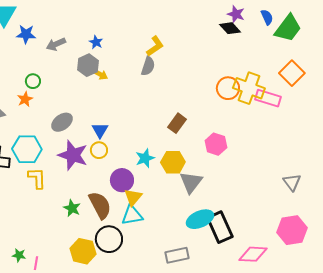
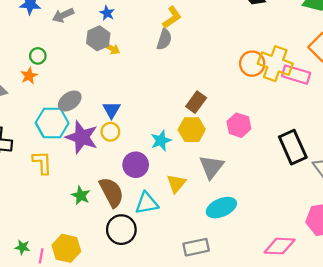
cyan hexagon: (27, 149) -> (52, 123), moved
yellow hexagon: (173, 162) -> (192, 130), moved
yellow triangle: (133, 197) -> (176, 183), moved
black rectangle: (220, 227) -> (293, 147), moved
yellow hexagon: (83, 251) -> (66, 248), moved

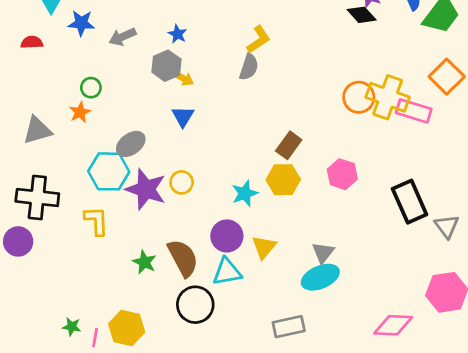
blue triangle: (111, 110) -> (183, 116), moved
purple circle: (136, 165) -> (227, 236), moved
gray triangle: (211, 167) -> (323, 252), moved, size x0.7

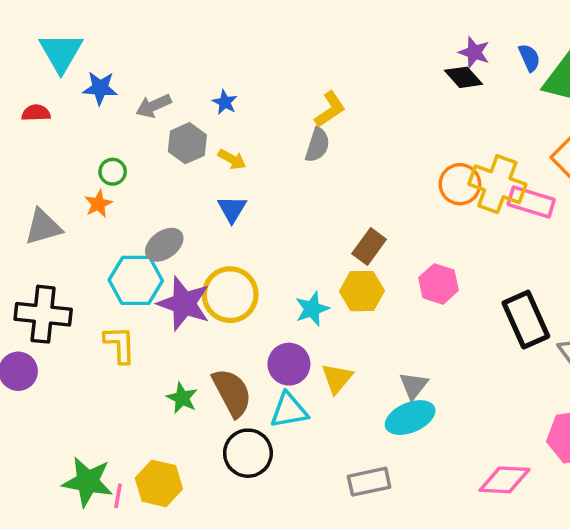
gray hexagon: (166, 66) -> (187, 143), moved
yellow circle: (182, 182) -> (230, 295), size x1.8
green star: (72, 327) -> (88, 482), size x2.0

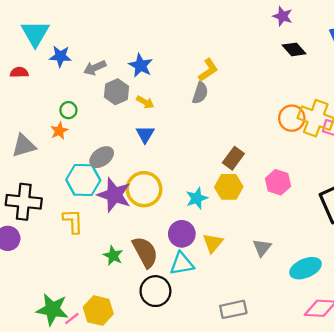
purple star: (474, 52) -> (283, 16), moved
blue star: (225, 102) -> (141, 65), size x1.5
cyan ellipse: (410, 418) -> (306, 268), moved
pink line: (118, 496) -> (72, 319), turned 42

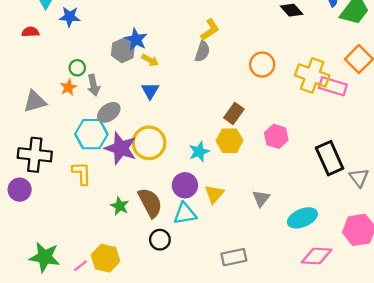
blue star: (141, 65) -> (136, 40), moved
gray arrow: (95, 68) -> (94, 85), moved, turned -78
orange circle: (292, 118) -> (262, 65), moved
black circle: (155, 291) -> (160, 240), size x0.7
green star: (52, 309) -> (45, 257), moved

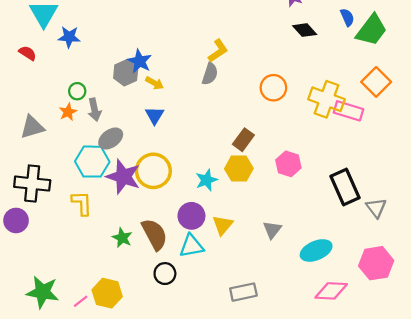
red semicircle: (30, 32) -> (28, 53), turned 35

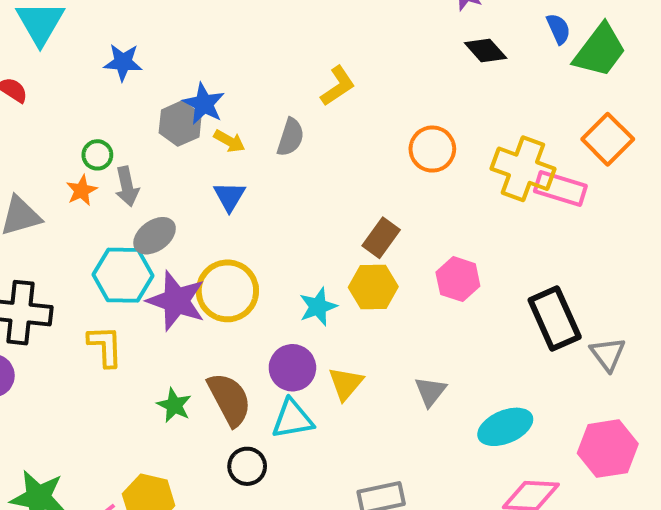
blue star: (69, 37) -> (123, 62), moved
gray semicircle: (210, 74) -> (290, 137), moved

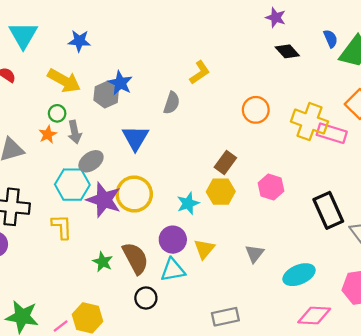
blue star: (123, 62) -> (79, 41), moved
yellow arrow: (229, 141) -> (64, 81), moved, size x1.8
blue triangle: (229, 196) -> (135, 138), size x1.4

